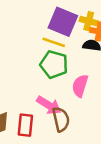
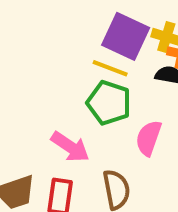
pink arrow: (49, 105) -> (70, 147), moved

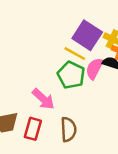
pink semicircle: (149, 138) -> (94, 69), moved

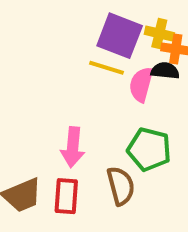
green pentagon: (71, 75) -> (149, 149), moved
pink arrow: (43, 99) -> (73, 147), turned 65

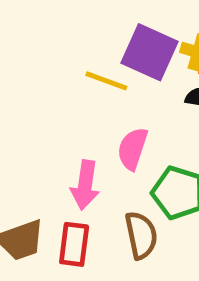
yellow line: (106, 68) -> (106, 81), moved
pink semicircle: (141, 84) -> (133, 149), moved

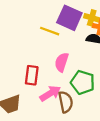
pink arrow: (85, 185) -> (50, 93), moved, turned -130
red rectangle: (74, 244) -> (32, 75), moved

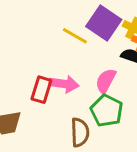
pink semicircle: (62, 62) -> (106, 81), moved
pink arrow: (50, 93) -> (64, 84), moved, turned 30

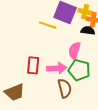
pink arrow: (64, 84) -> (57, 68), moved

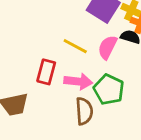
yellow line: (48, 25) -> (75, 46), moved
pink semicircle: (74, 51) -> (107, 47), moved

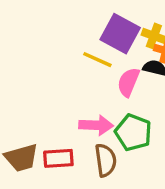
yellow line: (75, 46) -> (97, 60), moved
red rectangle: (46, 72) -> (58, 158), moved, turned 75

